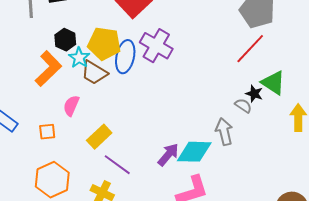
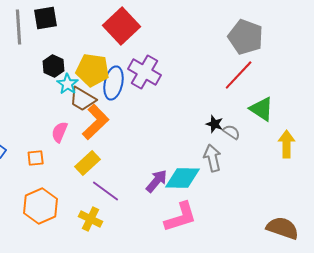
orange L-shape: (48, 69) -> (96, 122), moved
black star: (254, 94) -> (215, 124), moved

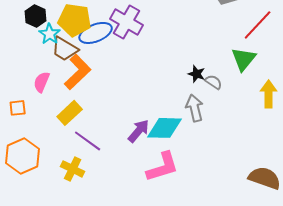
red line: (239, 75) -> (258, 25), moved
blue ellipse: (114, 83) -> (96, 33), turned 56
green triangle: (262, 109) -> (244, 59), turned 36

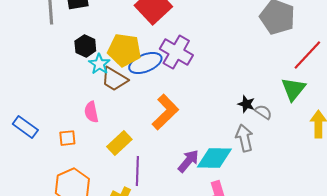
orange L-shape: (78, 72) -> (165, 112), moved
pink semicircle: (42, 82) -> (91, 112), turned -35
purple line: (88, 141) -> (137, 171), turned 56

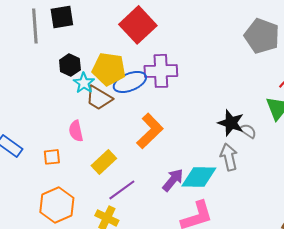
purple cross: (176, 52) -> (161, 71), turned -32
black star: (246, 104) -> (231, 123), size x1.5
purple line: (137, 171) -> (122, 190), turned 52

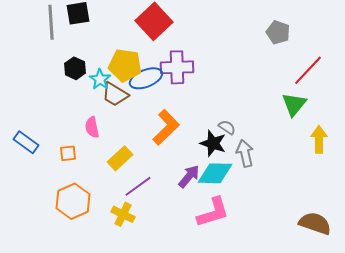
gray pentagon: (262, 36) -> (278, 32), size x0.7
black hexagon: (70, 65) -> (75, 68), moved
black star: (231, 123) -> (213, 143), moved
gray semicircle: (248, 131) -> (227, 127), moved

